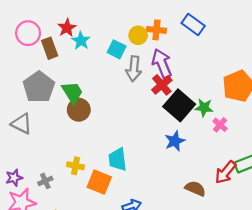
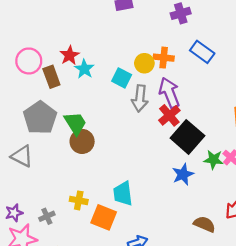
green star: (204, 108) -> (214, 160), moved

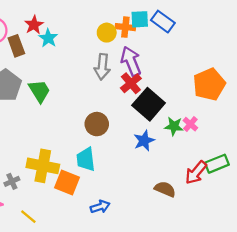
cyan square: (122, 78) -> (140, 19), moved, turned -30
brown circle: (82, 141) -> (97, 124), moved
yellow cross: (79, 200) -> (43, 166), size x1.8

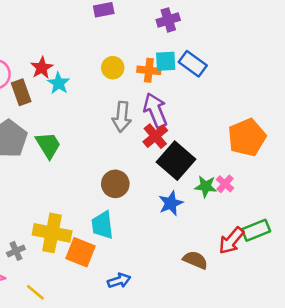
yellow circle: (107, 33) -> (113, 68), moved

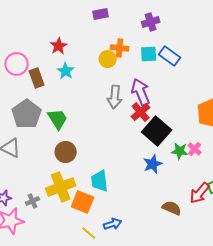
red star: (42, 68) -> (59, 46), moved
orange cross: (149, 70) -> (120, 48), moved
brown circle: (115, 184) -> (66, 152), moved
yellow cross: (52, 233) -> (61, 187), turned -32
yellow line: (35, 292) -> (89, 233), moved

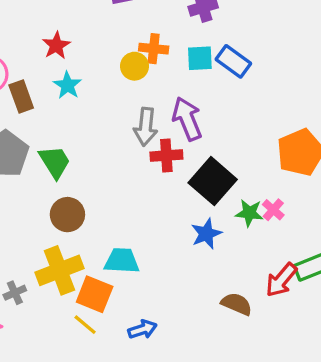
red cross: (141, 112) -> (166, 156), moved, turned 36
cyan trapezoid: (100, 181) -> (122, 261), turned 100
yellow line: (89, 233) -> (85, 325), moved

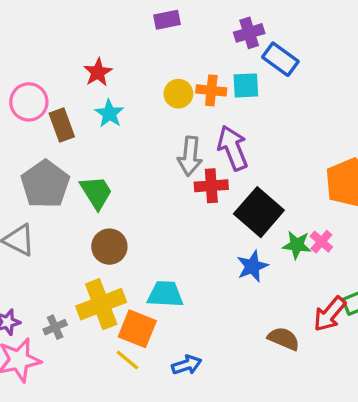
orange cross: (154, 49) -> (211, 90), moved
blue rectangle: (233, 61) -> (280, 59), moved

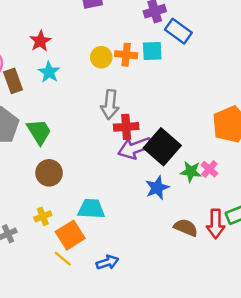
purple arrow: (233, 148) -> (135, 148), moved, turned -88
yellow cross: (101, 304) -> (43, 216), size x0.5
red arrow: (330, 314) -> (216, 224), turned -40
orange square: (137, 329) -> (70, 235), turned 36
brown semicircle: (284, 339) -> (186, 228), moved

